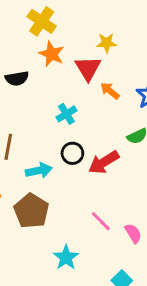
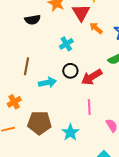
brown pentagon: (31, 211) -> (39, 123), moved, turned -30
pink line: (101, 221) -> (89, 107), moved, turned 42
cyan star: (66, 257) -> (70, 132), moved

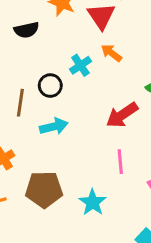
orange arrow: (96, 28) -> (111, 53), moved
black circle: (70, 71) -> (50, 86), moved

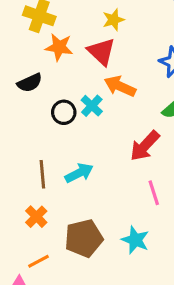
orange arrow: (111, 53) -> (120, 86), size x1.4
black circle: (50, 86) -> (64, 112), moved
brown line: (20, 103) -> (42, 174), moved

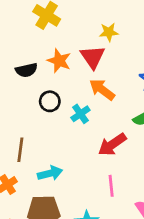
orange star: (59, 47) -> (59, 61), moved
cyan cross: (92, 106) -> (80, 114), moved
cyan arrow: (79, 173) -> (50, 173), moved

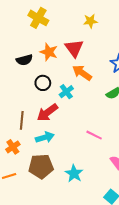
yellow star: (109, 32) -> (90, 21), moved
red arrow: (112, 144) -> (47, 112), moved
pink line: (111, 186) -> (94, 135), moved, turned -56

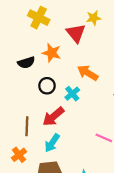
red triangle: (74, 48) -> (76, 33), moved
cyan arrow: (45, 137) -> (52, 143), turned 144

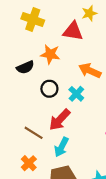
red triangle: (76, 33) -> (73, 31), turned -35
brown line: (27, 126) -> (34, 133), turned -54

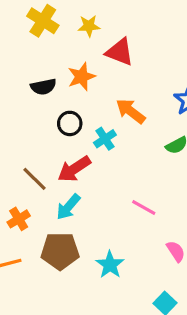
yellow star: (89, 13) -> (89, 26), moved
yellow cross: (33, 19) -> (43, 21), moved
orange star: (50, 54) -> (81, 77), turned 30

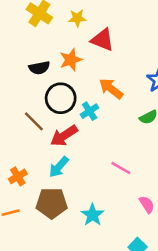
black circle: (70, 123) -> (61, 98), size x1.5
brown line: (34, 179) -> (34, 121), moved

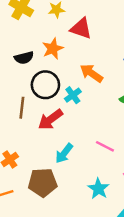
brown line: (34, 121) -> (22, 108), turned 55
cyan arrow: (59, 167) -> (64, 153), moved
cyan star: (93, 215) -> (98, 189), moved

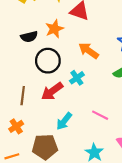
cyan cross: (73, 95) -> (77, 78), moved
brown line: (22, 108) -> (23, 96), moved

